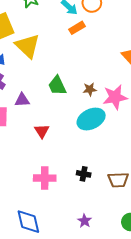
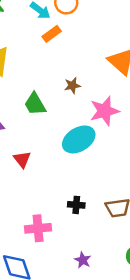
brown star: (90, 89) -> (72, 86), moved
pink cross: (45, 178) -> (38, 228), moved

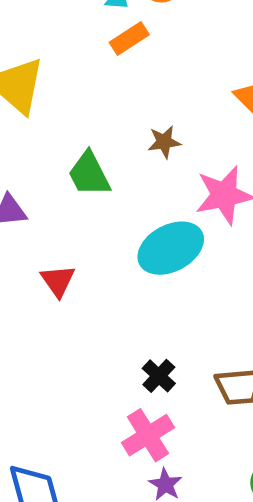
black cross: (76, 205) -> (159, 376), turned 35
pink cross: (38, 228) -> (148, 435), moved, turned -30

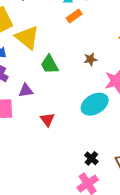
green trapezoid: (89, 174) -> (50, 64), moved

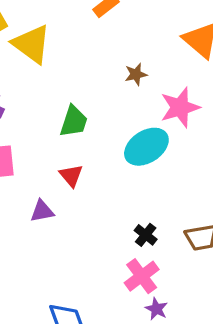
green trapezoid: (50, 64) -> (74, 121), moved, turned -130
purple triangle: (26, 91) -> (42, 211), moved

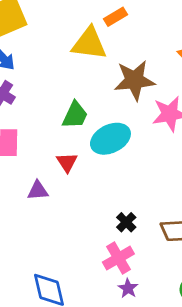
yellow triangle: (32, 44) -> (89, 44), moved, turned -36
brown star: (136, 74) -> (134, 80), size x2.0
cyan ellipse: (146, 147) -> (110, 139), moved

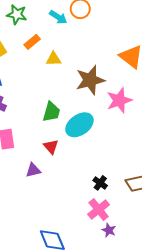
orange rectangle: (115, 17) -> (32, 42), moved
yellow triangle: (89, 44) -> (54, 59), size x0.6

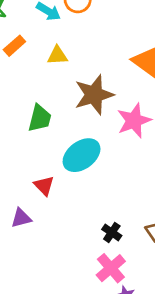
yellow triangle: (54, 59) -> (57, 55), moved
green trapezoid: (51, 112) -> (40, 118), moved

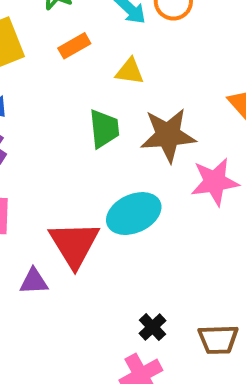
green trapezoid: (40, 118) -> (104, 129), moved, turned -32
red triangle: (44, 186) -> (74, 244), size x1.8

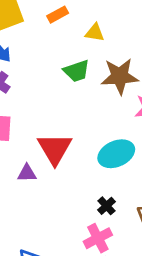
green trapezoid: (104, 129) -> (77, 71), turned 76
cyan ellipse: (134, 214) -> (116, 154), moved

